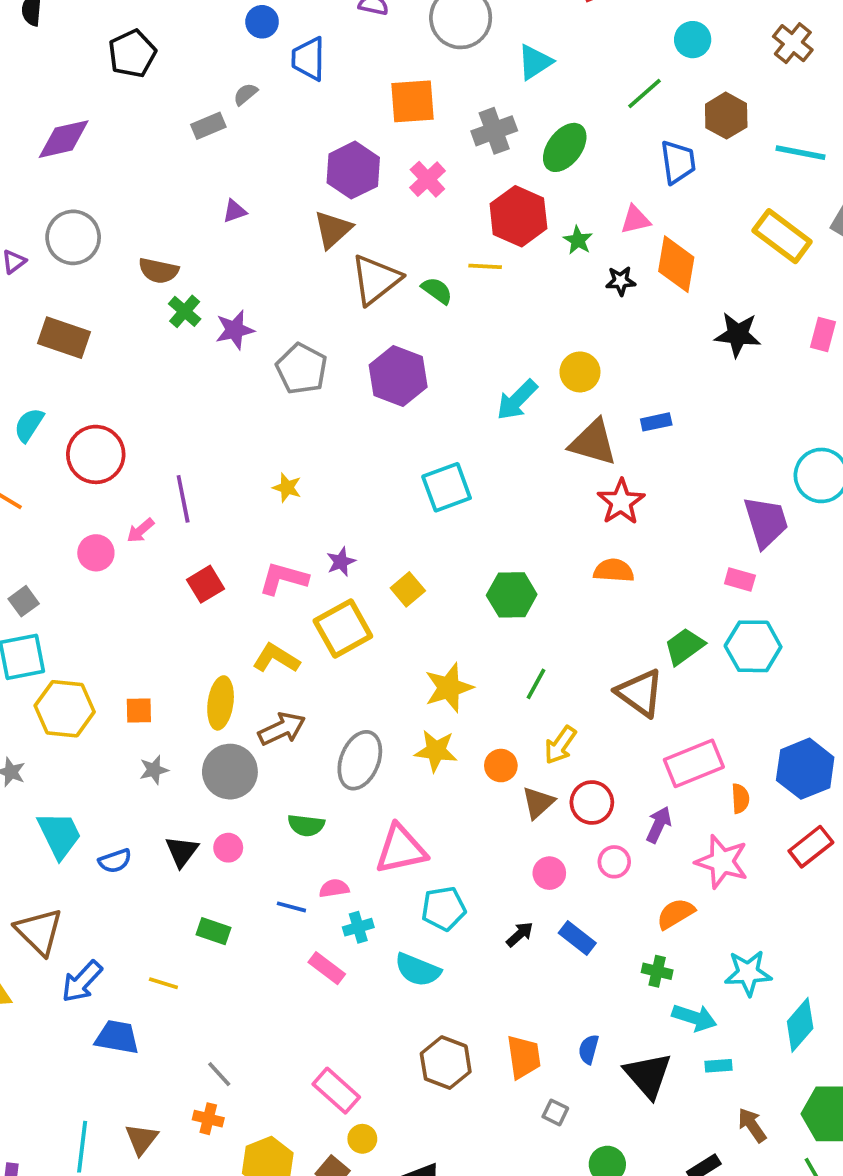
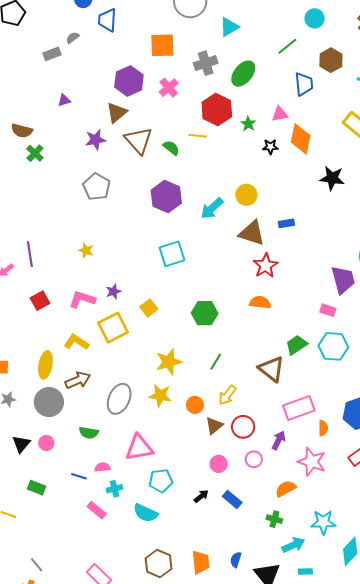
brown triangle: (376, 280) -> (139, 140), turned -36
purple star: (235, 330) -> (96, 140), moved
purple hexagon: (398, 376) -> (166, 197), moved
cyan arrow: (694, 1018) -> (293, 545), turned -45

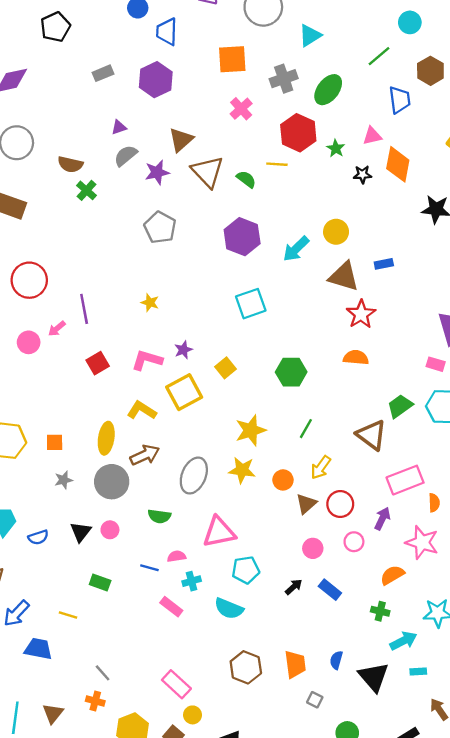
gray semicircle: (73, 38) -> (126, 156), moved, size x1.5
purple hexagon: (129, 81) -> (156, 80), moved

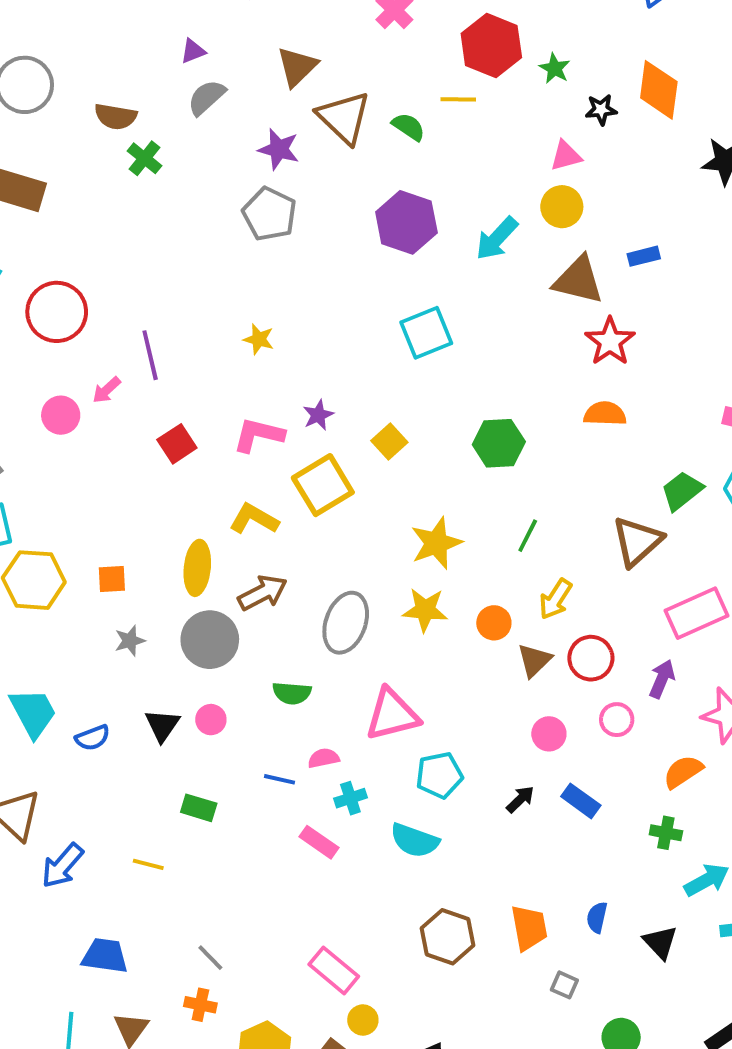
pink triangle: (372, 136) -> (566, 156), moved
purple star: (157, 172) -> (279, 149), moved, turned 30
brown triangle: (371, 435) -> (637, 541), turned 44
blue trapezoid: (38, 649) -> (105, 956), moved
black triangle: (374, 677) -> (660, 942), size x0.7

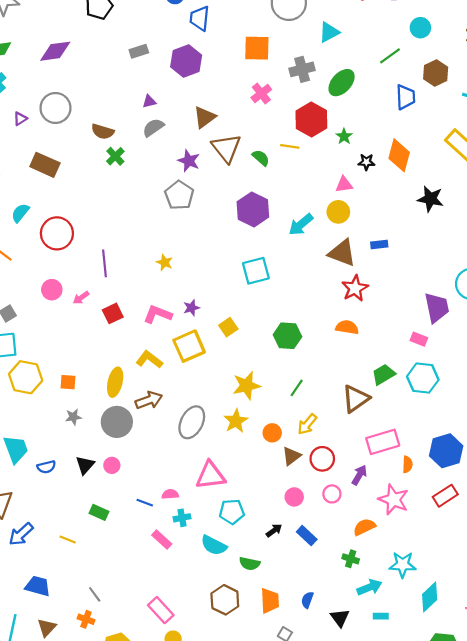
pink arrow: (107, 390) -> (81, 298), moved
yellow star: (425, 610) -> (236, 421), turned 30
green semicircle: (292, 693) -> (250, 564), moved

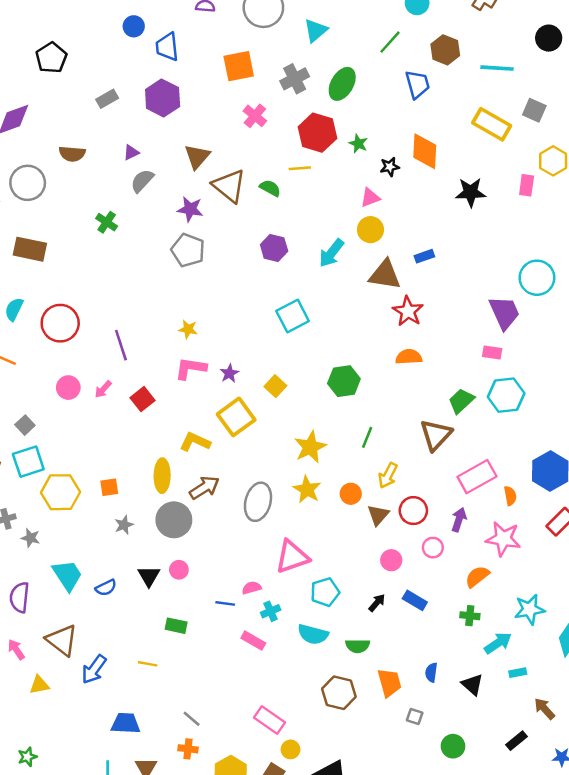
brown semicircle: (103, 132) -> (72, 154), moved
purple hexagon: (253, 209) -> (274, 248), size x0.7
pink L-shape: (158, 314) -> (191, 368), moved

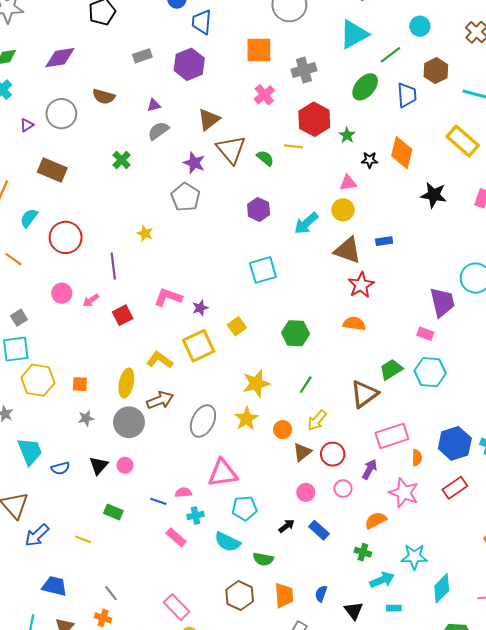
cyan triangle: (316, 30) -> (354, 34), moved, size x1.4
green ellipse: (342, 84) -> (365, 87), moved
yellow star: (188, 329) -> (145, 233), moved

